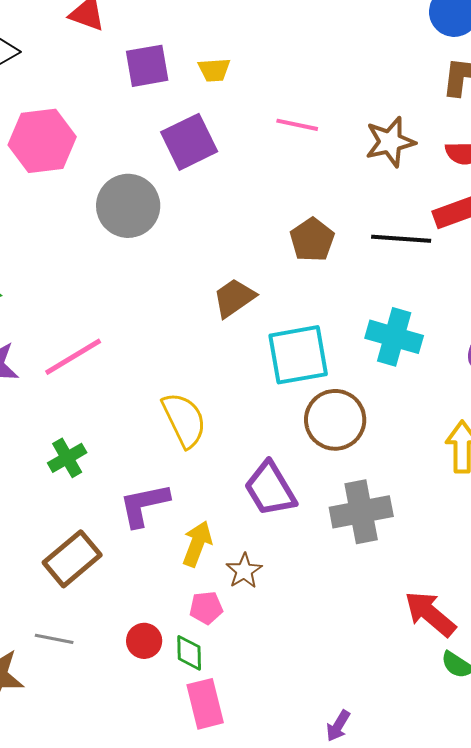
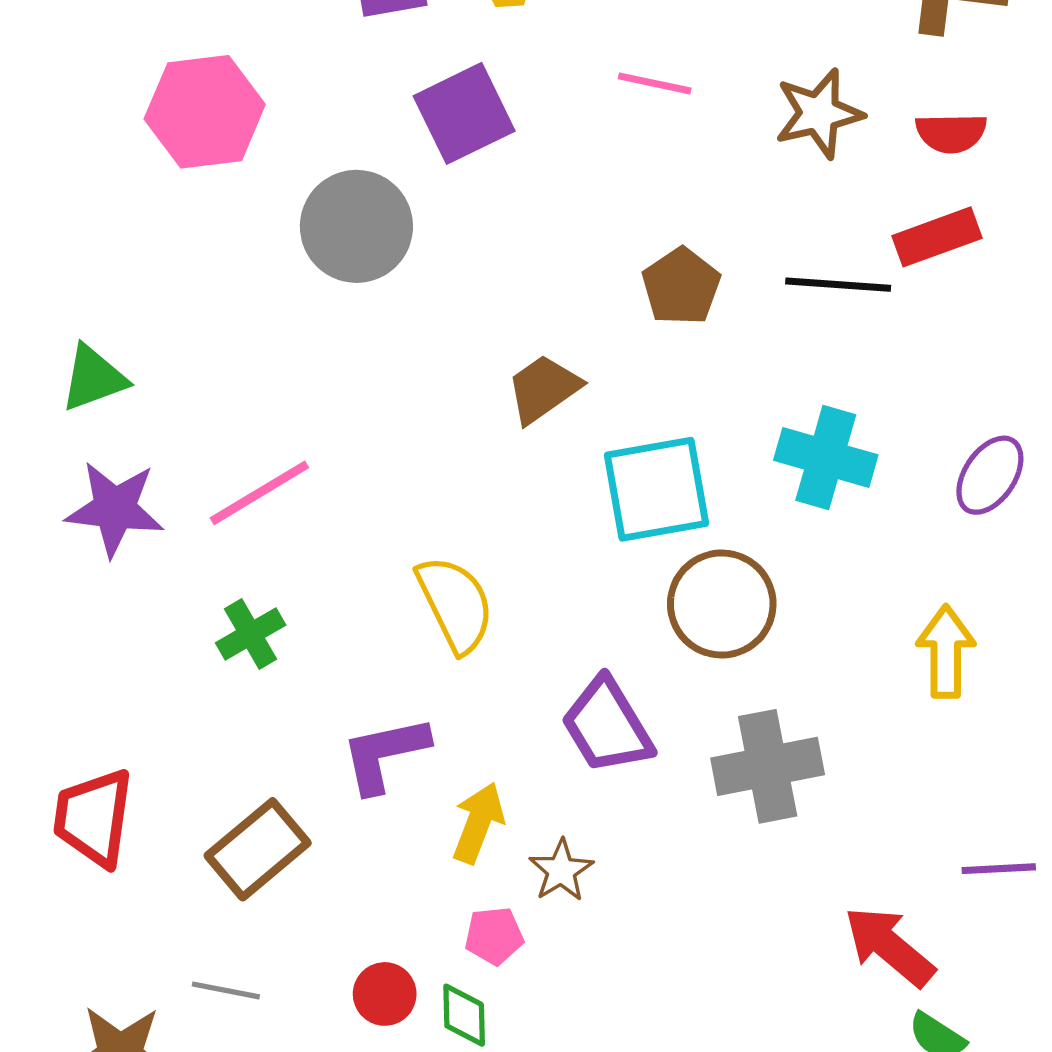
green cross: (67, 458) -> (251, 634), moved

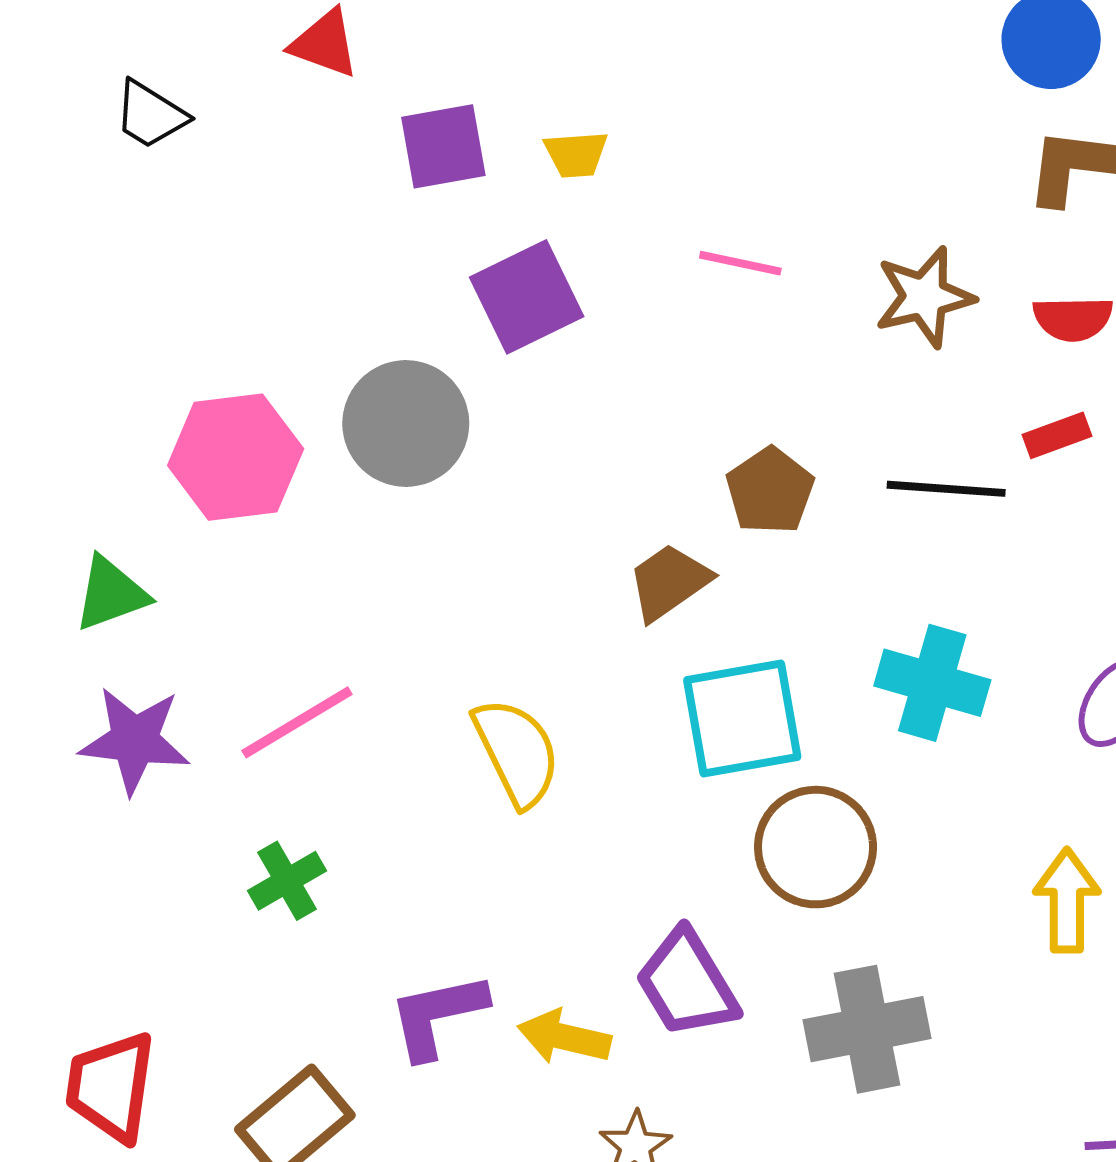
pink hexagon: (205, 112) -> (236, 457), moved
red rectangle: (937, 237) -> (1057, 435), size x0.7
brown trapezoid: (543, 389) -> (669, 582), moved
yellow semicircle: (455, 604) -> (517, 752), moved
yellow arrow: (478, 823) -> (564, 1037), moved, turned -98

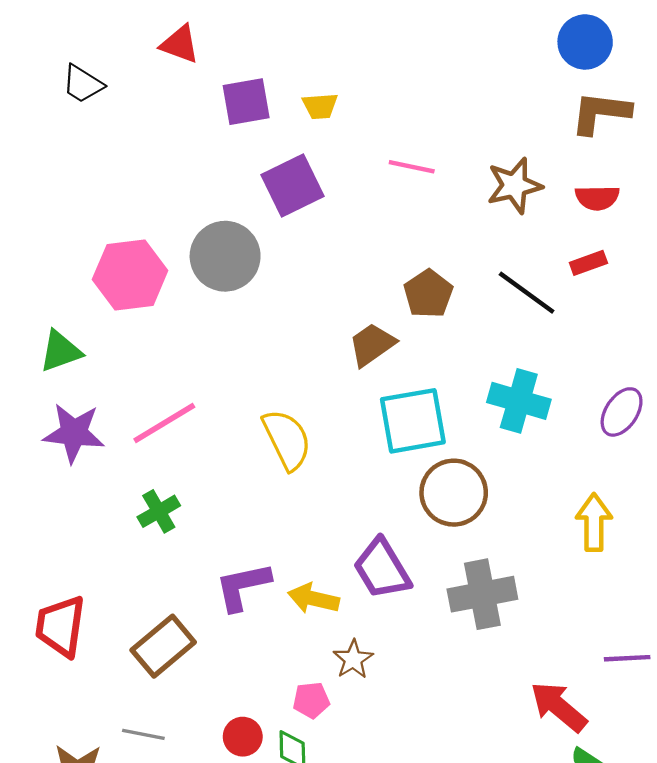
black line: (946, 489) -> (527, 293), turned 32

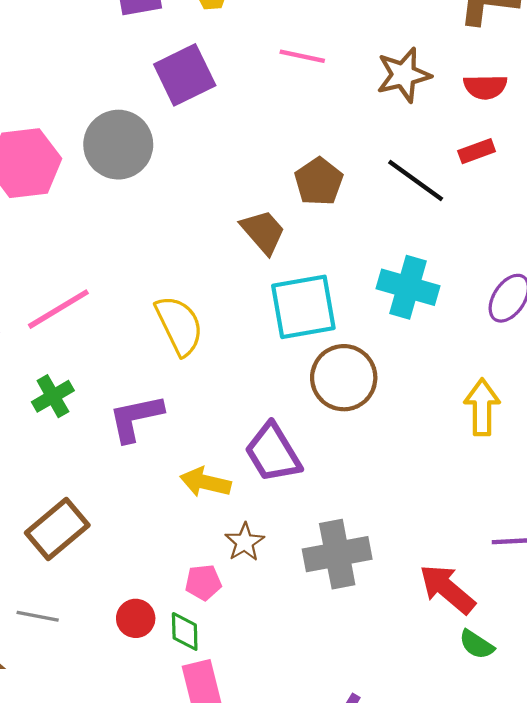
brown trapezoid: (372, 345) -> (263, 232), turned 84
purple L-shape: (243, 586) -> (136, 418), moved
gray cross: (482, 594) -> (337, 554), moved

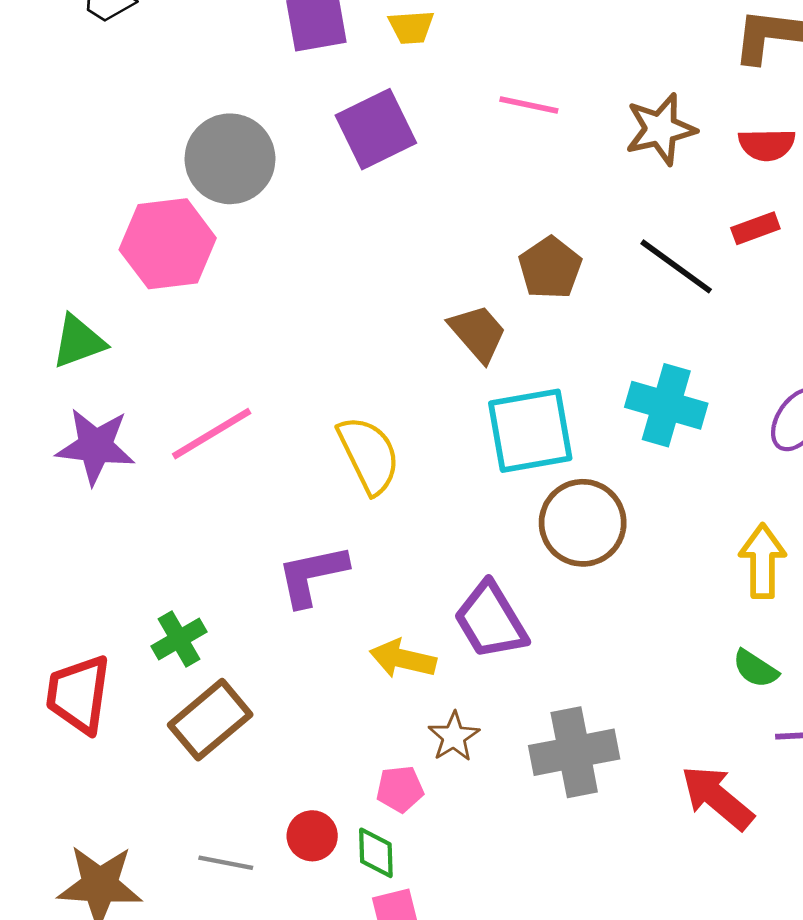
gray circle: (118, 145) -> (230, 159), moved
green cross: (53, 396) -> (179, 639), moved
gray line: (38, 616) -> (226, 863), moved
green semicircle: (477, 645) -> (755, 669), moved

